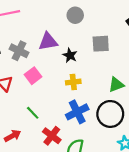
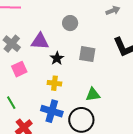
blue cross: (77, 112) -> (52, 111), turned 30

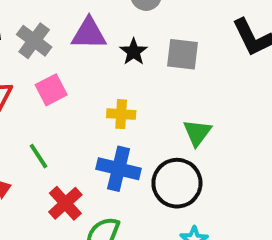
black star: (57, 58) -> (134, 52), moved
green triangle: (93, 95) -> (197, 133), turned -42

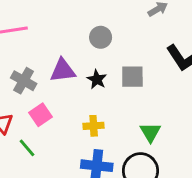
green line: (39, 156) -> (27, 148), moved

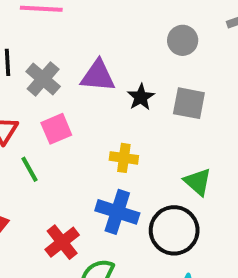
gray circle: (101, 37) -> (183, 40), moved
green triangle: (150, 132) -> (198, 182), turned -30

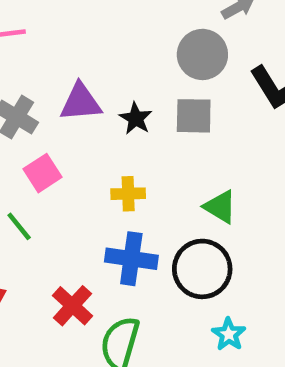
gray circle: (183, 40) -> (202, 54), moved, size x1.4

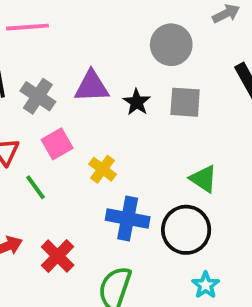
gray circle: (202, 54) -> (171, 45), moved
yellow cross: (128, 194) -> (103, 169), moved, turned 36
red cross: (72, 306) -> (58, 256), moved

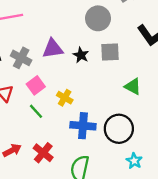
green triangle: (203, 179) -> (133, 87), moved
green line: (36, 187) -> (36, 111), moved

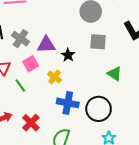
purple triangle: (53, 49) -> (46, 45), moved
black star: (81, 55) -> (68, 55), moved
green line: (36, 111) -> (20, 85), moved

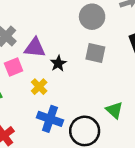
green triangle: (114, 74) -> (114, 110), moved

